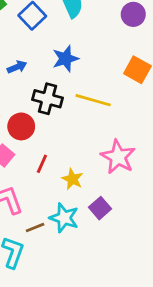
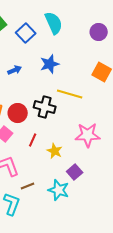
black cross: (47, 99) -> (45, 107), moved
pink star: (118, 157) -> (88, 135), turned -30
cyan star: (64, 218) -> (59, 190), moved

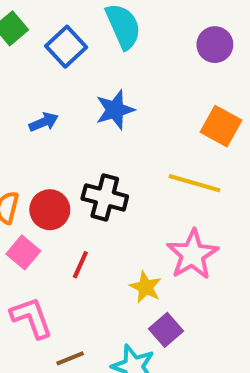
yellow line: (70, 94) -> (195, 183), moved
pink star: (88, 135) -> (192, 254), turned -30
yellow star: (55, 151) -> (146, 287), moved

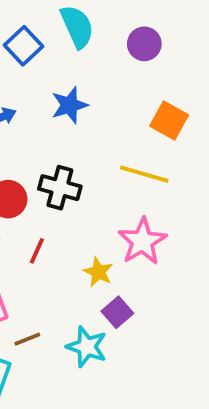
purple circle: (215, 45) -> (144, 44), moved

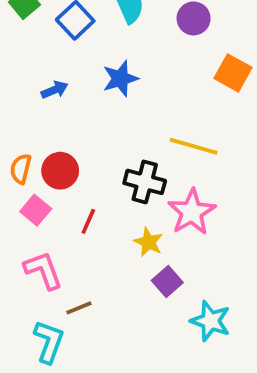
orange square: (169, 121) -> (233, 73), moved
black cross: (60, 188) -> (145, 182), moved
cyan star: (87, 347) -> (210, 321), moved

